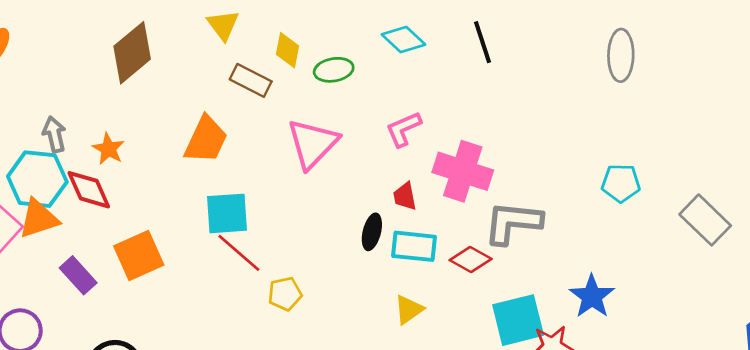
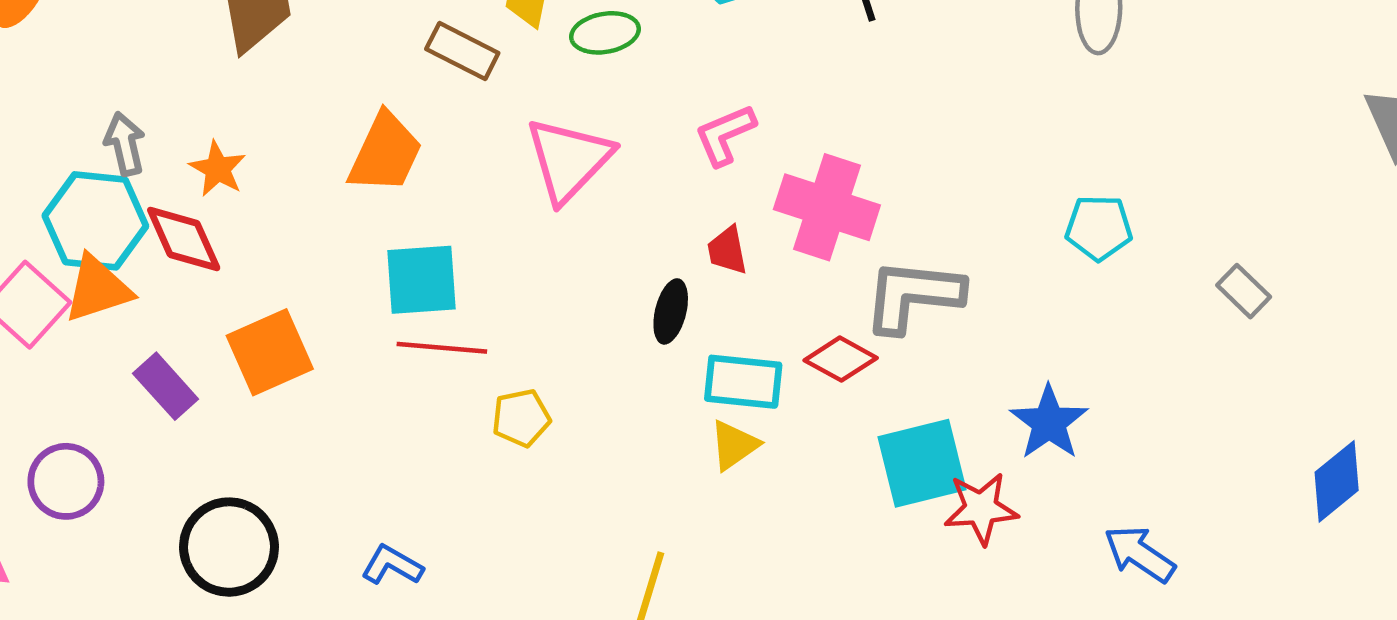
gray rectangle: (705, 220) -> (1244, 291), size x0.6
cyan rectangle: (414, 246) -> (743, 382), moved
red line: (239, 253) -> (442, 348), turned -36

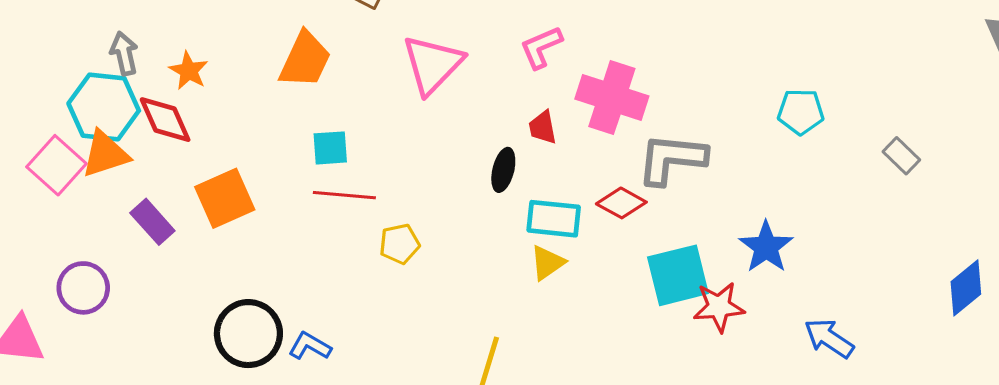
cyan square: (422, 280) -> (330, 148), size x0.7
black circle: (229, 547) -> (248, 334), moved

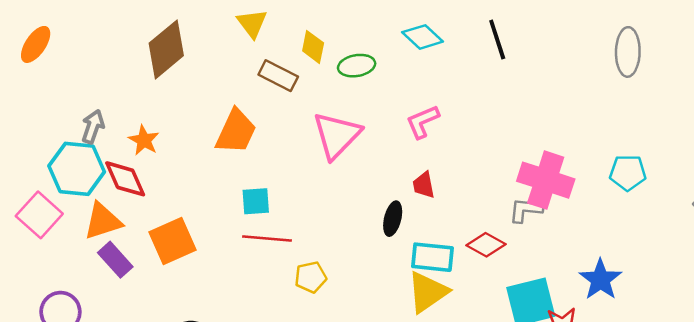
gray arrow: (124, 53) -> (93, 127), turned 32
pink cross: (612, 98) -> (546, 180), moved
orange triangle: (105, 154) -> (103, 221), moved
gray L-shape: (672, 159) -> (526, 210), size x0.6
yellow triangle: (547, 263) -> (427, 292), size x1.5

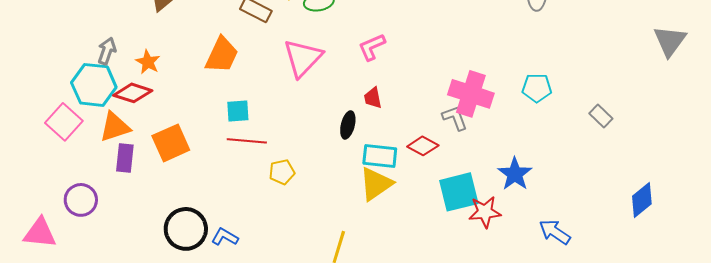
red diamond: (125, 179) -> (133, 93), turned -48
gray L-shape: (526, 210) -> (455, 118), turned 64
purple rectangle: (115, 260) -> (125, 158), turned 48

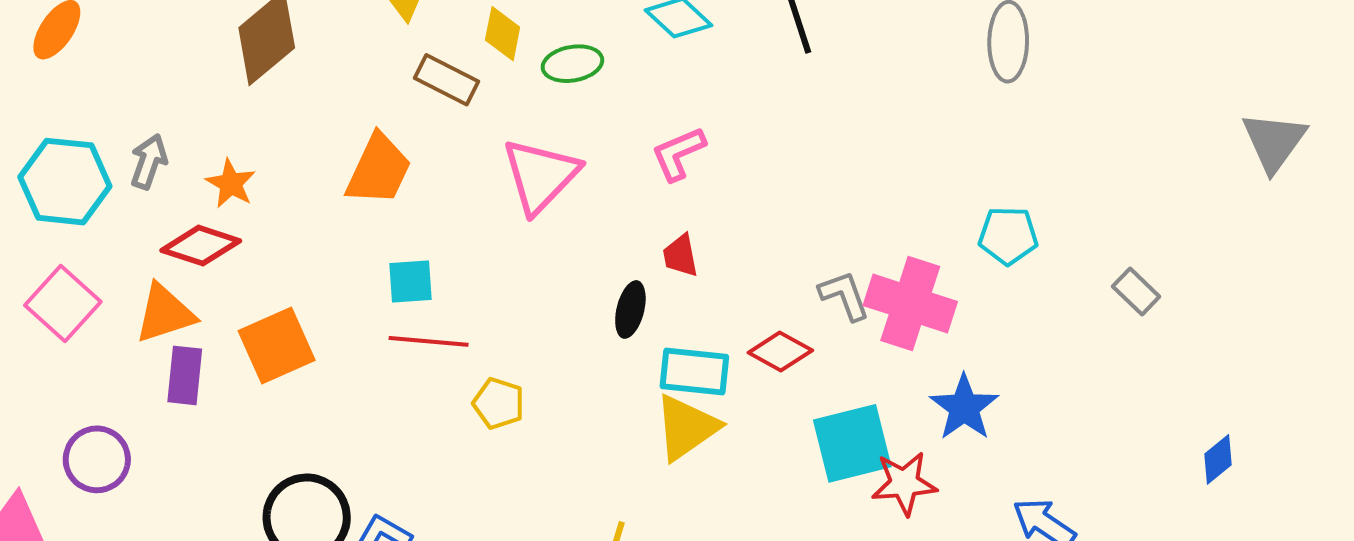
cyan hexagon: (94, 85) -> (65, 182), moved
pink cross: (471, 94) -> (910, 303), moved
yellow pentagon: (282, 172) -> (499, 403), turned 30
blue diamond: (642, 200) -> (1218, 459), size x0.7

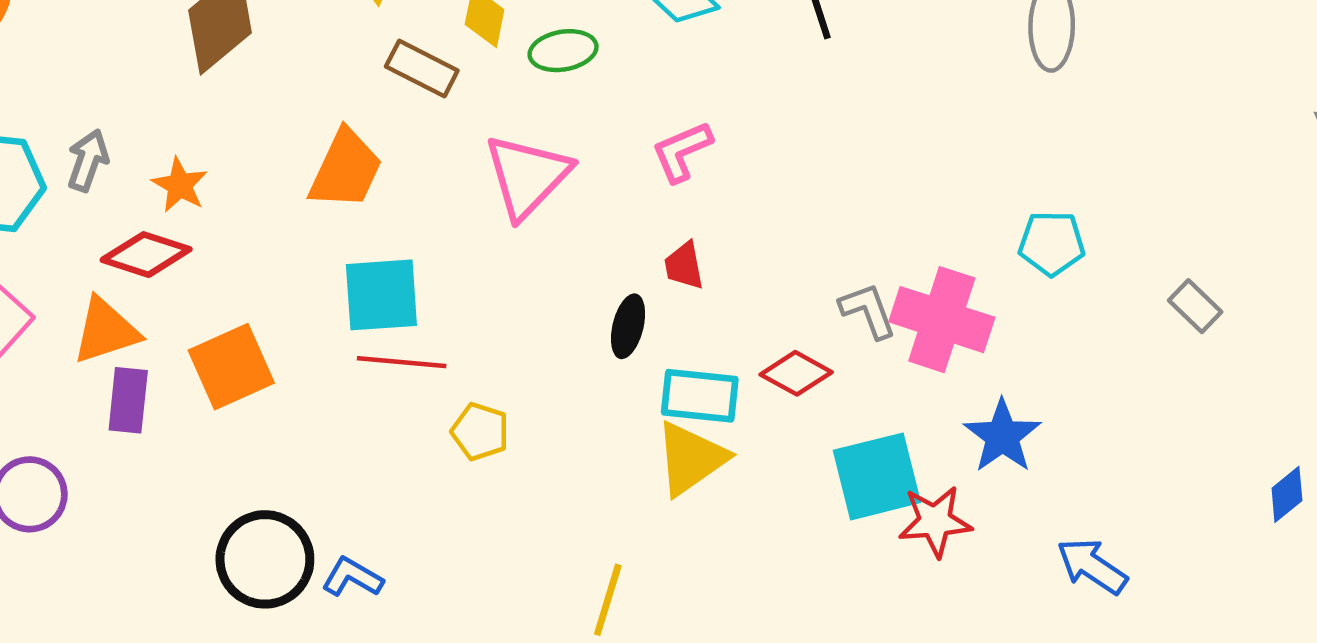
cyan square: (411, 282) -> (381, 295), size x1.5

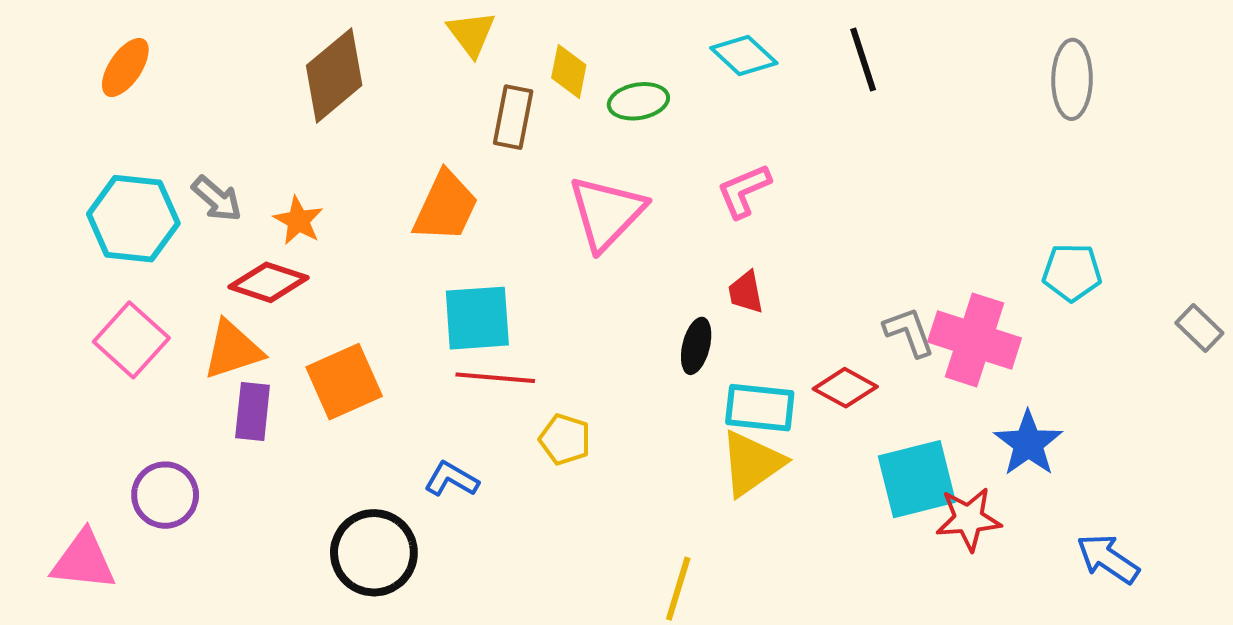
brown rectangle: (422, 69) -> (513, 117), turned 74
gray arrow: (88, 160) -> (217, 199), turned 112
blue L-shape: (352, 577) -> (451, 479), moved

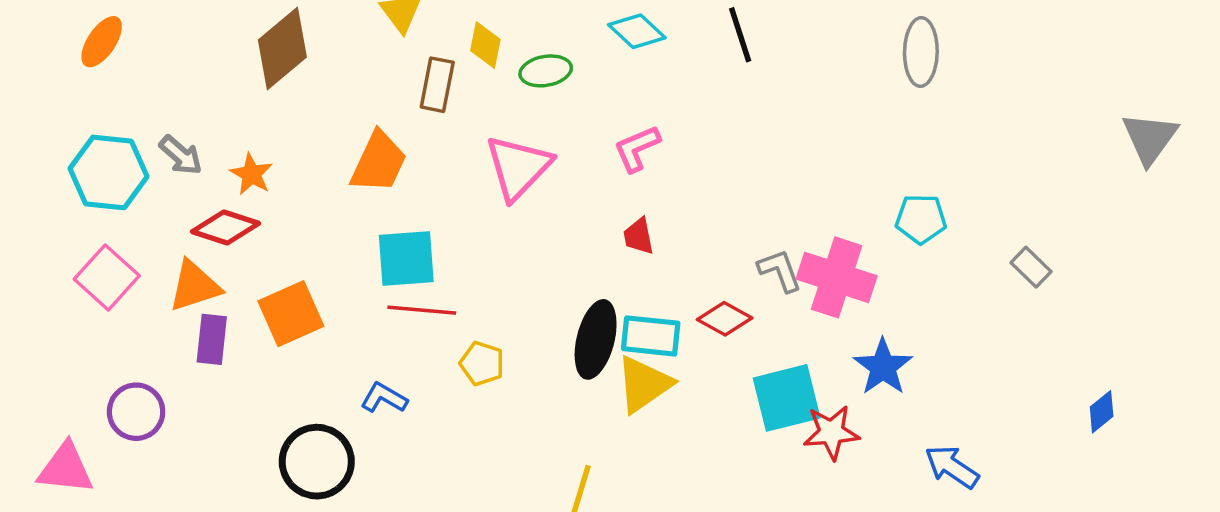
black ellipse: (696, 346) -> (596, 339), moved, size x1.6

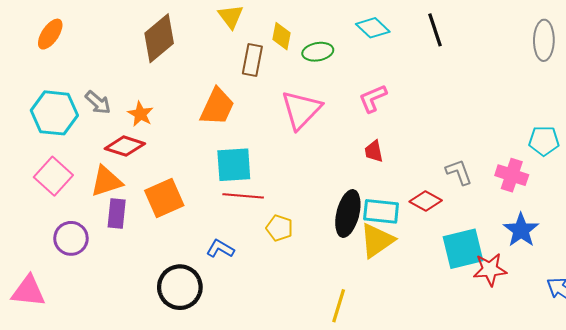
pink cross: (837, 277) -> (512, 175), moved, size x0.7
purple circle: (136, 412) -> (71, 238), moved

